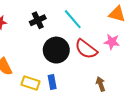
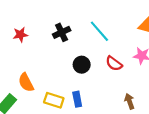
red semicircle: (86, 49) -> (114, 64), size x0.7
black circle: (56, 50) -> (82, 65), size x0.6

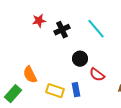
red star: (20, 35) -> (39, 21), moved
red semicircle: (114, 64) -> (97, 75), moved

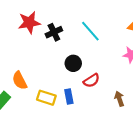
red star: (39, 21) -> (29, 23), size x1.5
red semicircle: (97, 75) -> (91, 80), turned -70

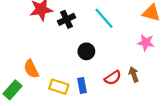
red semicircle: (91, 80) -> (113, 78), moved
brown arrow: (119, 99) -> (134, 74), moved

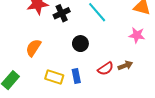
orange semicircle: (31, 69) -> (33, 48), moved, turned 60
brown arrow: (134, 74) -> (125, 65), turned 88

